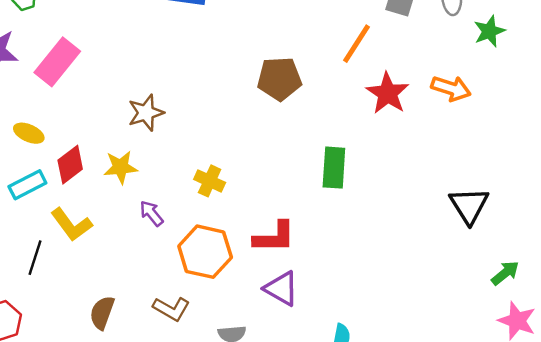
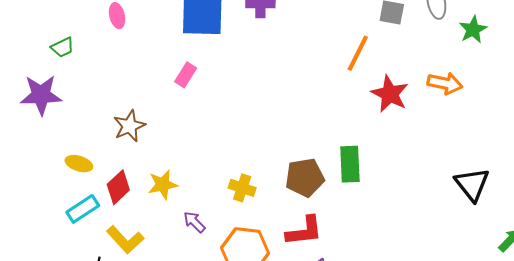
pink rectangle: (57, 62) -> (186, 75), moved, size x0.6
brown pentagon: (279, 79) -> (305, 178), moved
brown star: (146, 113) -> (129, 126), moved

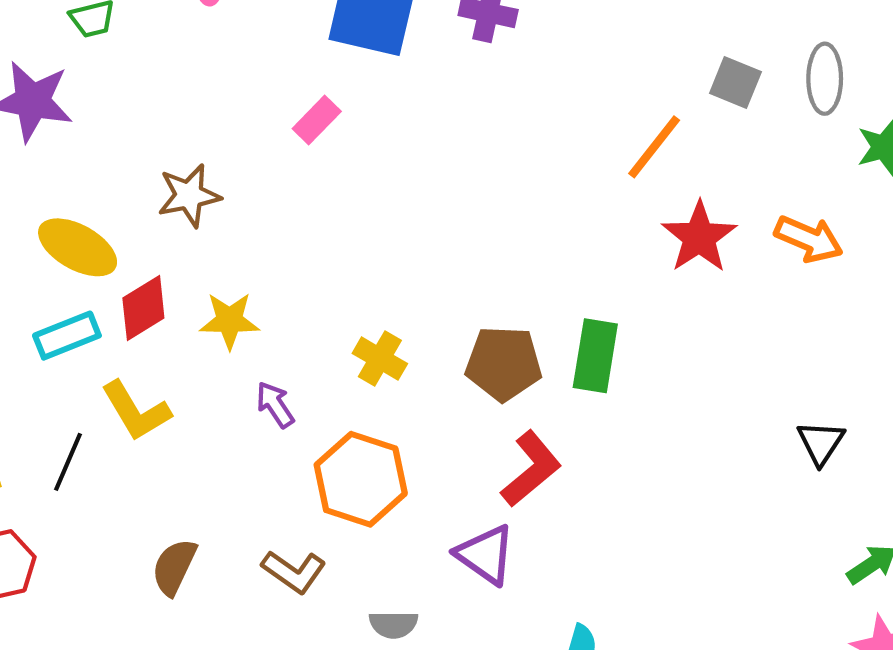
yellow ellipse: (79, 164) -> (78, 247), size x1.5
black triangle: (472, 184) -> (821, 443), size x0.7
red L-shape: (304, 231) -> (531, 469), moved, turned -45

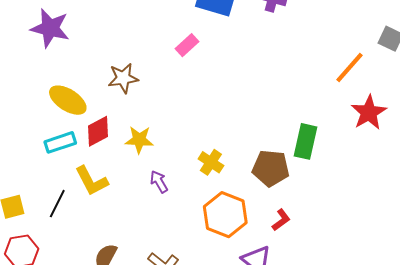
green rectangle: (595, 356) -> (305, 141), moved
red L-shape: (531, 469) -> (281, 220), size x0.6
orange hexagon: (361, 479) -> (225, 215), moved

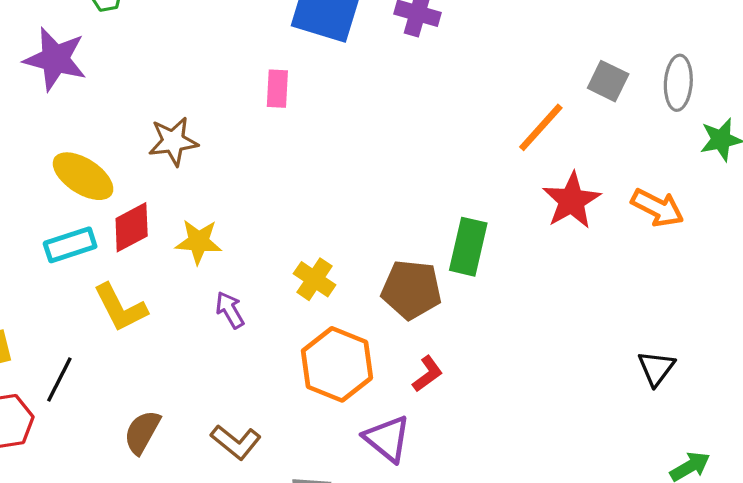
pink rectangle: (187, 45) -> (277, 89), turned -45
black line: (57, 204) -> (59, 379), moved

